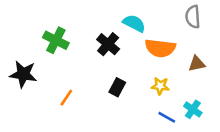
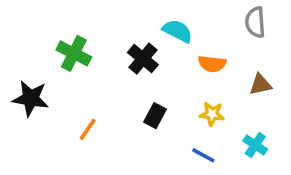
orange semicircle: (160, 48) -> (212, 64), size x0.7
blue line: (167, 117) -> (203, 155), moved

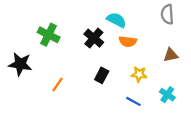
orange semicircle: (212, 64) -> (128, 41), moved

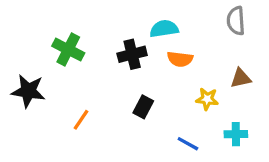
cyan semicircle: (116, 20) -> (164, 29), turned -36
black cross: (94, 38) -> (132, 54), turned 36
yellow star: (139, 74) -> (207, 99), moved
cyan cross: (167, 95) -> (236, 134), turned -35

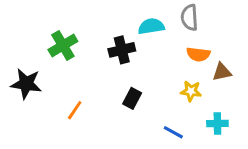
gray semicircle: (236, 21) -> (189, 18), moved
green cross: (68, 49) -> (63, 45), turned 32
orange semicircle: (180, 59) -> (198, 54), moved

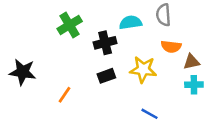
green cross: (63, 45) -> (70, 25), moved
yellow star: (191, 91) -> (143, 69), moved, size x1.5
black rectangle: (132, 98) -> (106, 76), moved, turned 42
cyan cross: (217, 123) -> (194, 85), moved

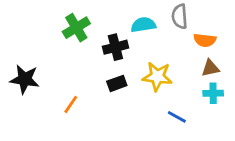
orange semicircle: (171, 47) -> (205, 40), moved
blue line: (150, 114) -> (177, 117), moved

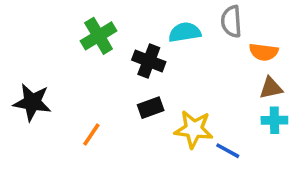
black cross: (115, 47) -> (149, 61), turned 35
yellow star: (157, 76) -> (194, 129), moved

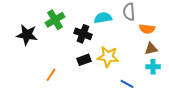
black star: (32, 102) -> (27, 35), moved
yellow star: (194, 129) -> (108, 57), moved

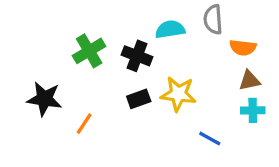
green cross: (55, 20) -> (89, 51), moved
black star: (27, 35) -> (44, 99), moved

